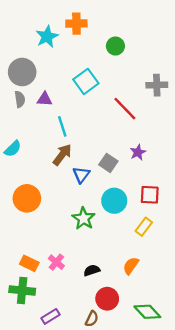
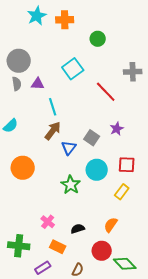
cyan star: (47, 37) -> (37, 16), moved
orange rectangle: (29, 263) -> (58, 247), moved
red circle: (107, 299) -> (102, 251), moved

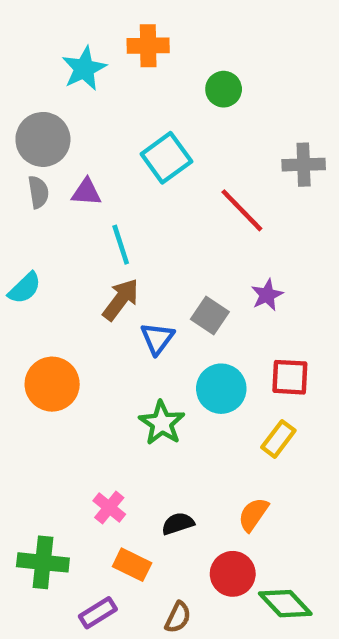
cyan star: (37, 16) -> (84, 69), moved

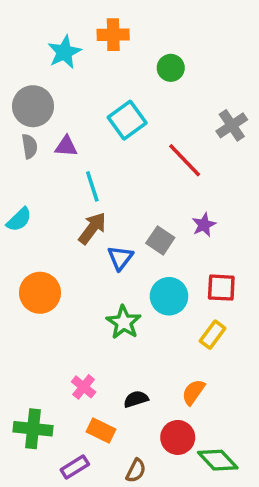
gray cross: (304, 165) -> (232, 125), turned -32

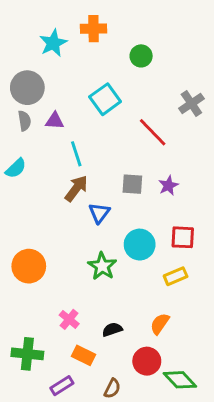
cyan semicircle: (19, 220) -> (16, 168), moved
gray square: (160, 240) -> (132, 184), moved, turned -30
orange circle: (40, 293) -> (29, 266), moved
yellow rectangle: (213, 335) -> (176, 276), turned 30

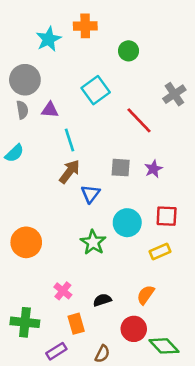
orange rectangle: (83, 355) -> (76, 324), turned 48

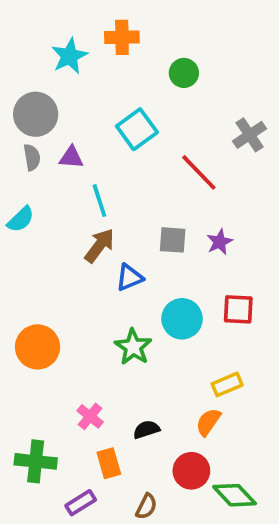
blue triangle: (90, 194) -> (129, 277), turned 30
yellow rectangle: (160, 252) -> (227, 384), moved

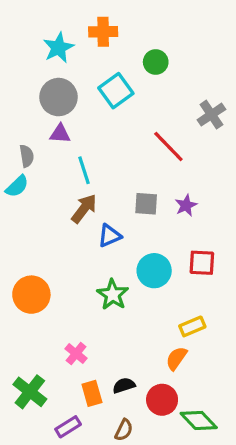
gray circle: (36, 114) -> (58, 97), moved
cyan square: (137, 129) -> (116, 91), moved
gray semicircle: (32, 157) -> (27, 156), moved
black semicircle: (146, 429) -> (124, 385), moved
green cross: (36, 461) -> (30, 392), turned 32

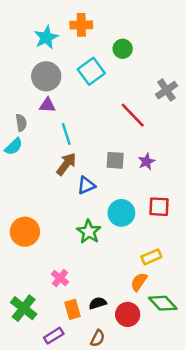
green diamond: (199, 420) -> (163, 303), moved

